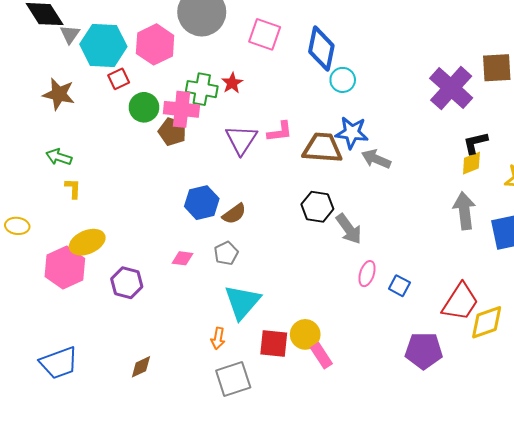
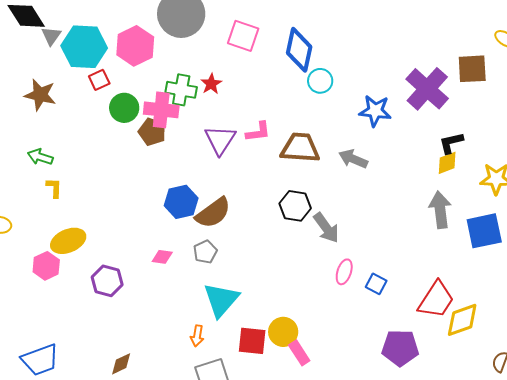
blue star: (352, 133) -> (375, 111), moved
brown semicircle: (234, 214) -> (213, 213), size x1.5
pink hexagon: (65, 267) -> (46, 266), size x0.7

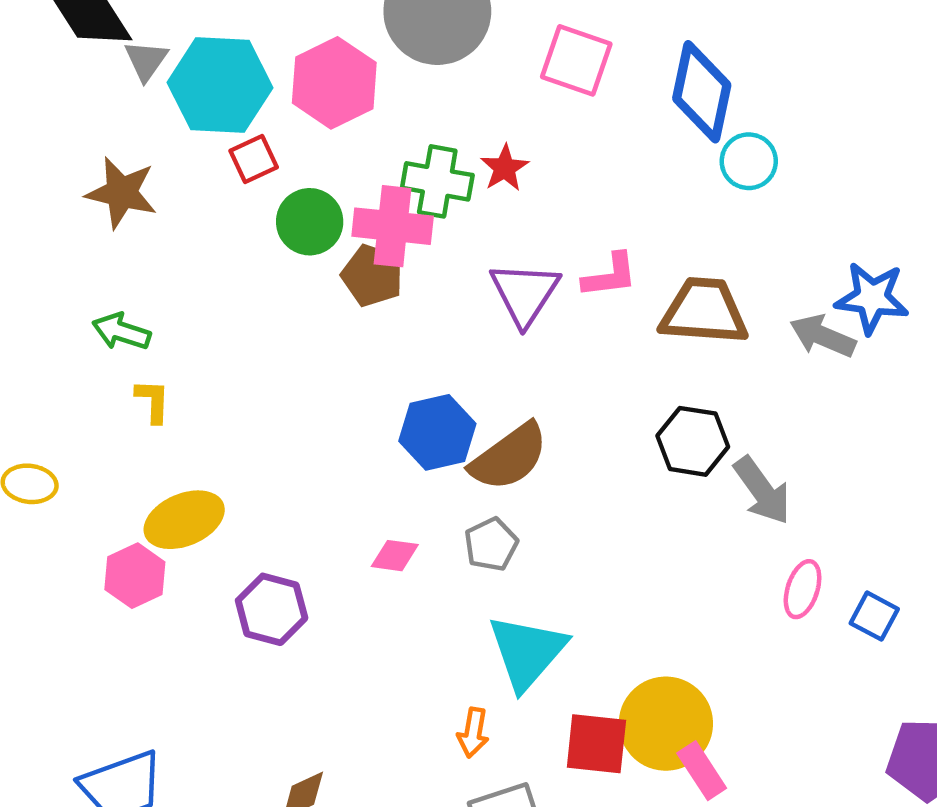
blue star: (375, 111) -> (872, 298), moved
yellow circle: (283, 332) -> (666, 724), size x1.4

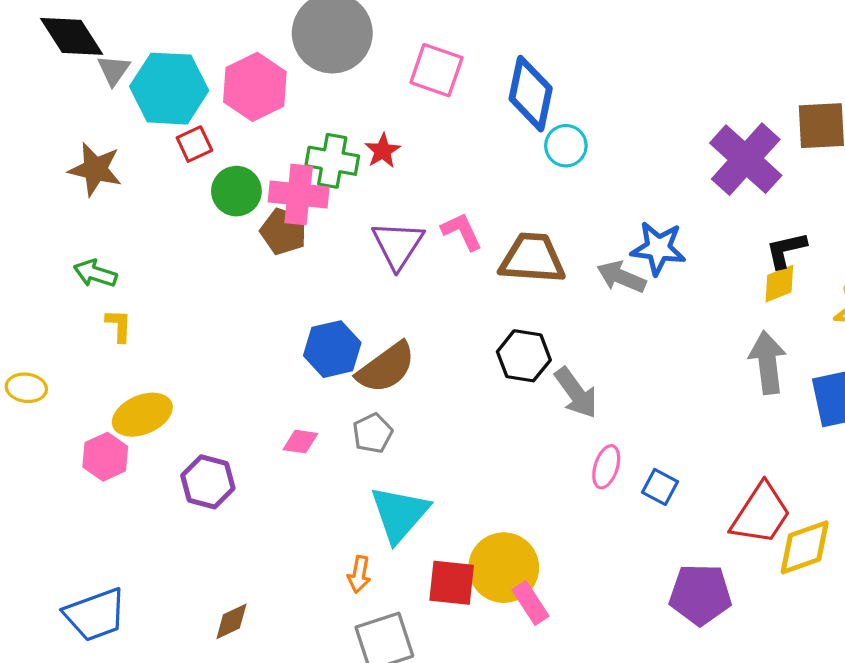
pink L-shape: (610, 276) -> (462, 231), turned -108

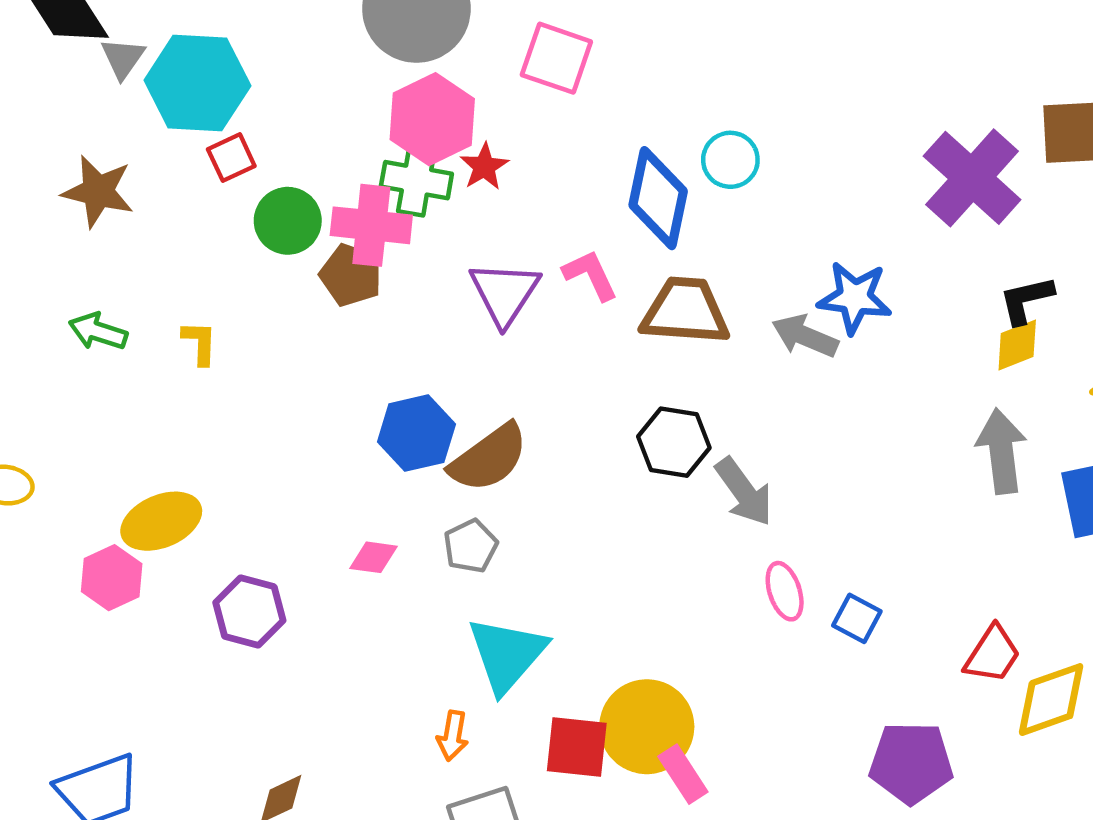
pink hexagon: (255, 87) -> (432, 119), moved
blue diamond: (531, 94) -> (658, 198), moved
yellow L-shape: (119, 326) -> (200, 343), moved
pink ellipse: (606, 467) -> (785, 591), turned -36
red trapezoid: (761, 514) -> (992, 654), size x0.7

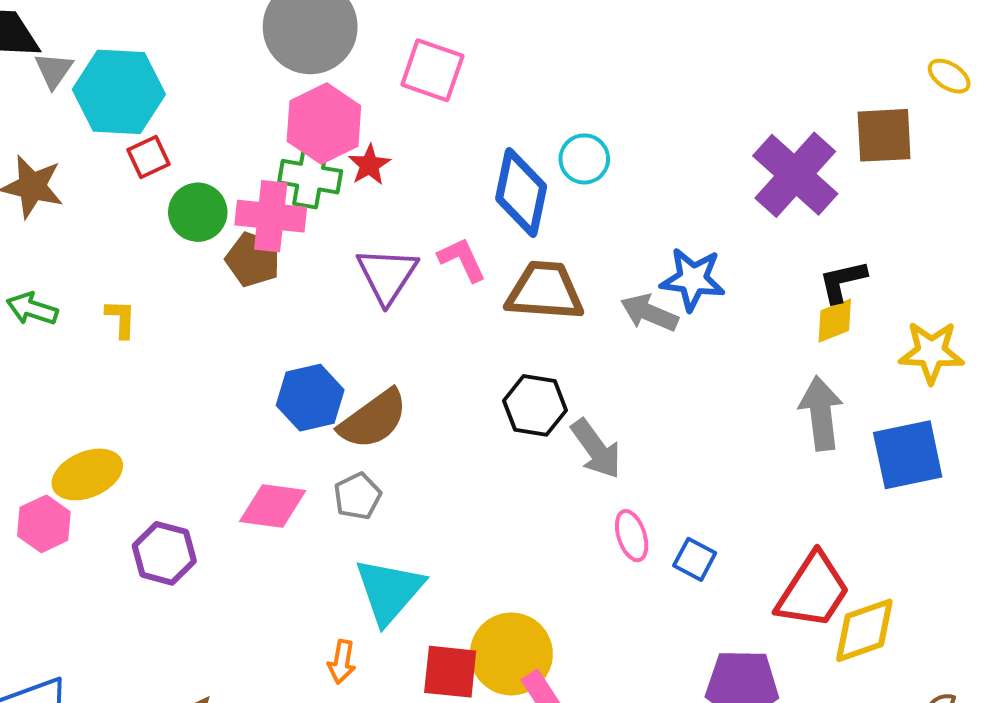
pink diamond: (374, 557) -> (273, 506), size x1.6
red trapezoid: (992, 654) -> (813, 591), size x1.5

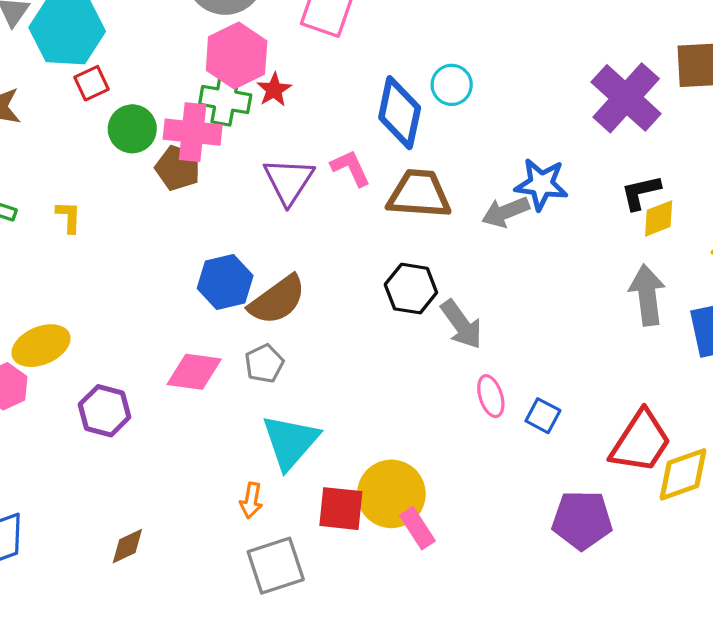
black L-shape: (843, 281) -> (641, 192), moved
gray arrow: (649, 313) -> (505, 212), turned -45

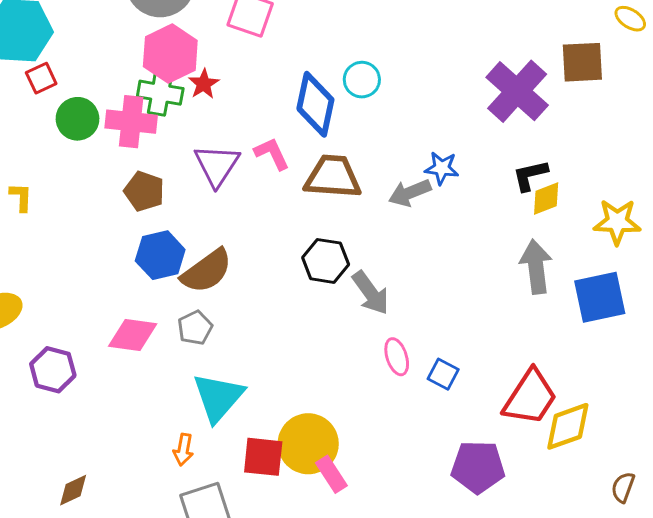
brown pentagon: (178, 168) -> (144, 191), moved
blue star: (541, 184) -> (442, 168), size x0.7

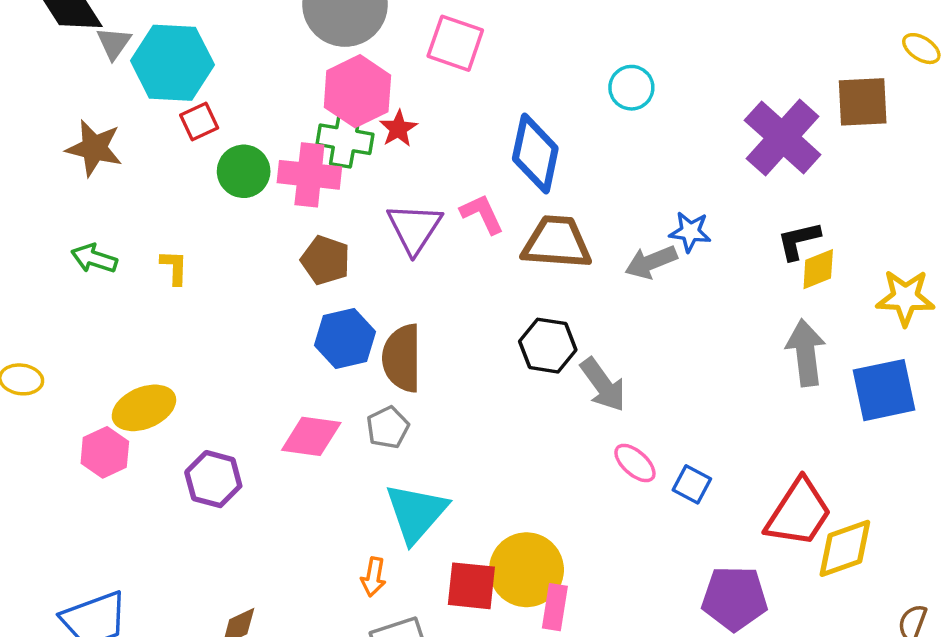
cyan circle: (362, 80) -> (631, 88), moved
brown semicircle: (207, 271) -> (402, 358), turned 126
pink ellipse: (397, 357) -> (635, 463), turned -30
pink rectangle: (331, 474) -> (555, 607), turned 42

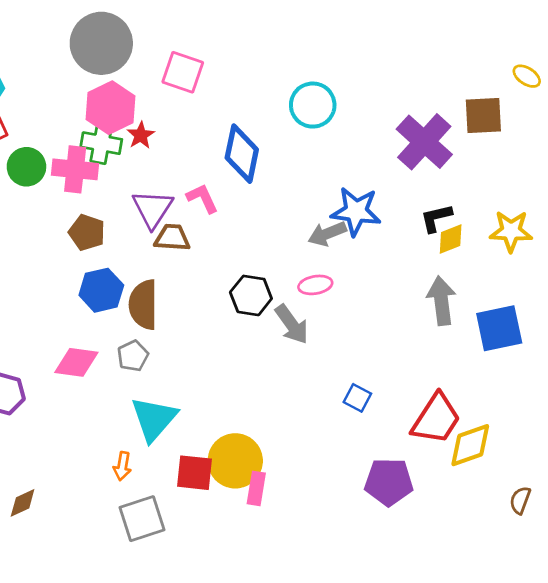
cyan circle: (631, 88) -> (313, 105), size x1.4
blue star: (690, 232) -> (356, 211), size x1.6
brown trapezoid: (557, 242) -> (172, 238), moved, size x0.7
yellow star: (905, 298) -> (511, 231), moved
pink ellipse: (635, 463) -> (315, 285), moved, turned -52

